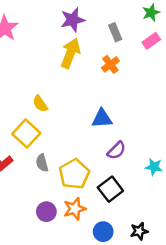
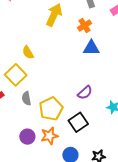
blue triangle: (102, 118) -> (91, 48), moved

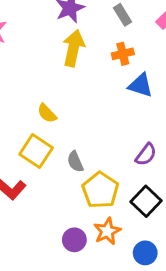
orange cross: (84, 25) -> (123, 54), turned 32
blue triangle: (91, 48) -> (141, 85), turned 30
gray semicircle: (26, 98) -> (75, 162), moved

